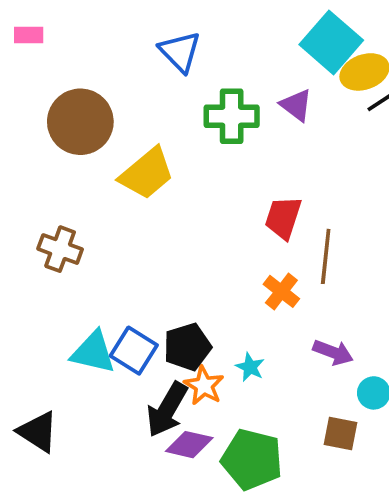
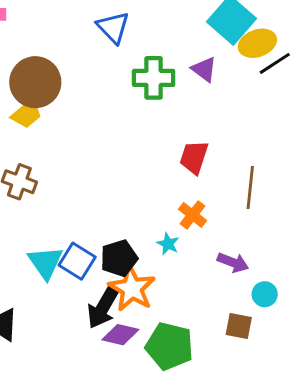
yellow trapezoid: (147, 173) -> (27, 114), moved, size x0.7
brown line: (326, 256) -> (250, 187), moved
cyan triangle: (93, 352) -> (45, 262), turned 42
cyan star: (250, 367) -> (168, 244), moved
orange star: (204, 386) -> (132, 288), size x1.5

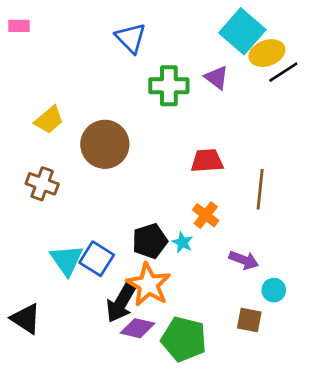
brown circle: (35, 82) -> (105, 144), moved
red trapezoid: (194, 157) -> (207, 161), turned 68
black pentagon: (119, 258) -> (150, 241), moved

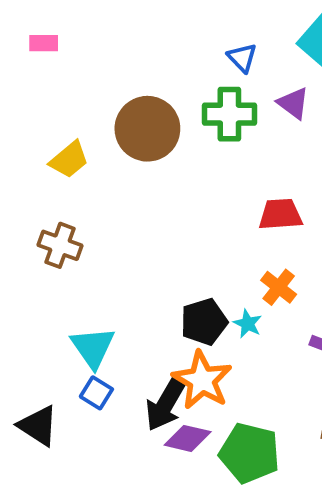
pink rectangle: (19, 26) -> (44, 43), moved
blue triangle: (131, 38) -> (242, 58), moved, size x0.7
brown circle: (105, 144) -> (147, 129), moved
blue square: (97, 259) -> (96, 393), moved, size x0.7

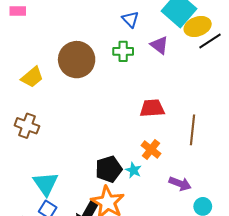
green cross: (229, 114) -> (123, 51), size x0.7

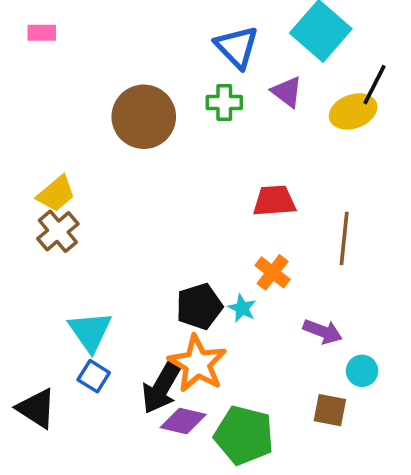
blue triangle: (130, 19) -> (237, 47), size x1.5
yellow ellipse: (198, 26) -> (353, 111), moved
black line: (210, 41) -> (375, 85), turned -30
yellow trapezoid: (32, 77) -> (56, 194), moved
brown cross: (27, 126) -> (58, 231), turned 30

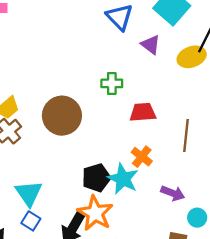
green cross: (224, 102) -> (112, 83), moved
brown circle: (144, 117) -> (62, 116), moved
cyan star: (242, 308) -> (123, 179), size x1.8

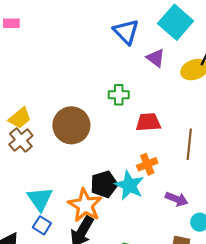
orange cross: (142, 157) -> (147, 164), turned 30
orange star: (95, 213) -> (85, 205), moved

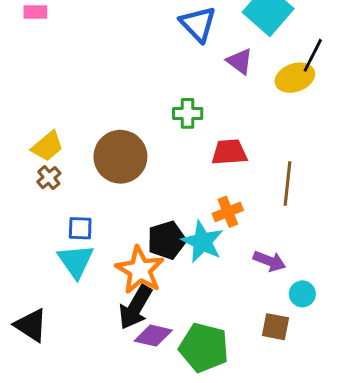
brown cross: (21, 140) -> (49, 178), size x0.7
blue square: (42, 225) -> (80, 228), moved, turned -30

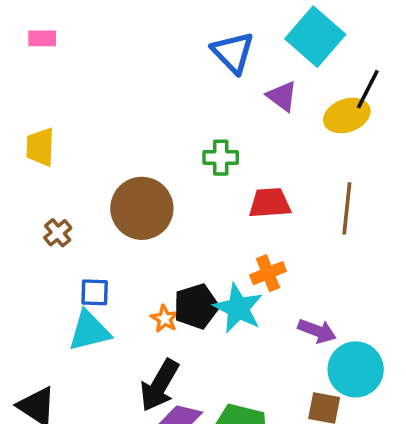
yellow trapezoid: (47, 146) -> (40, 147), moved, turned 132
brown line: (287, 184) -> (347, 208), moved
cyan triangle: (76, 261) -> (89, 331), turned 51
orange star: (140, 270) -> (165, 319), moved, size x0.5
cyan circle: (302, 294) -> (356, 369), size x1.8

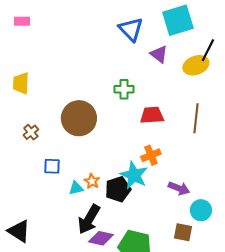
cyan square: (315, 37) -> (178, 20), turned 32
black pentagon: (196, 306) -> (118, 189), moved
cyan triangle: (89, 331) -> (76, 188), moved, size x0.6
cyan circle: (356, 369) -> (201, 210), size x0.7

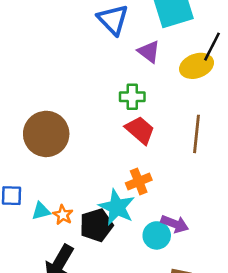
green cross: (124, 89) -> (132, 97), moved
red trapezoid: (152, 115) -> (140, 130), turned 45
cyan triangle: (76, 188) -> (41, 211), moved
cyan circle: (201, 210) -> (157, 235), moved

